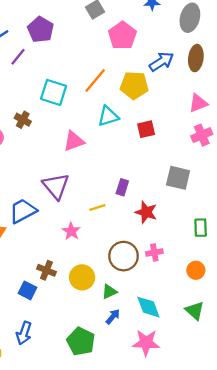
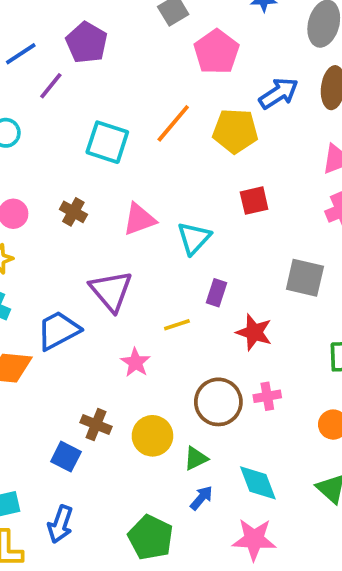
cyan triangle: (108, 116) -> (194, 238), moved, turned -30
brown cross: (23, 120) -> (73, 212), moved

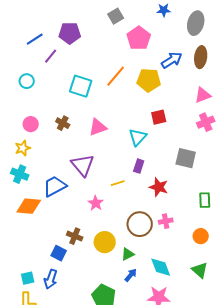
purple pentagon: (87, 42) -> (70, 33), turned -30
cyan triangle: (194, 238) -> (138, 137), moved
blue arrow: (60, 524) -> (51, 279), moved

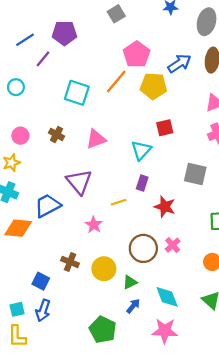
pink pentagon: (139, 38) -> (137, 54), moved
pink cross: (166, 221) -> (173, 245), turned -32
blue square: (59, 253) -> (41, 281), moved

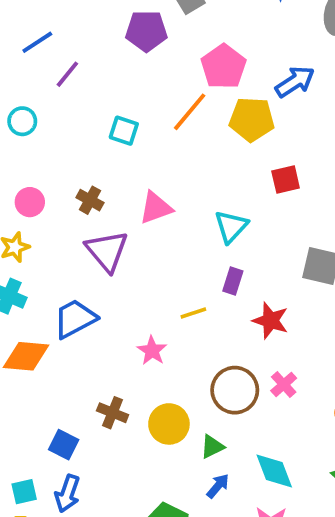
purple pentagon: (64, 33) -> (146, 31), moved
cyan square: (77, 93) -> (124, 131), size x0.7
red square: (165, 128) -> (286, 180), moved
purple triangle: (79, 182) -> (107, 251), moved

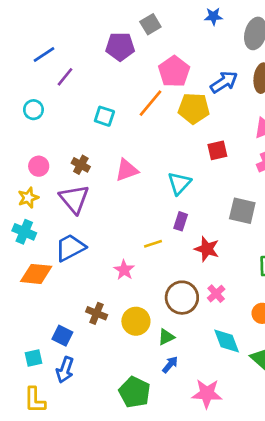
purple triangle: (107, 251) -> (74, 199), moved
cyan diamond: (274, 471) -> (227, 341), moved
cyan square: (24, 492) -> (33, 358), moved

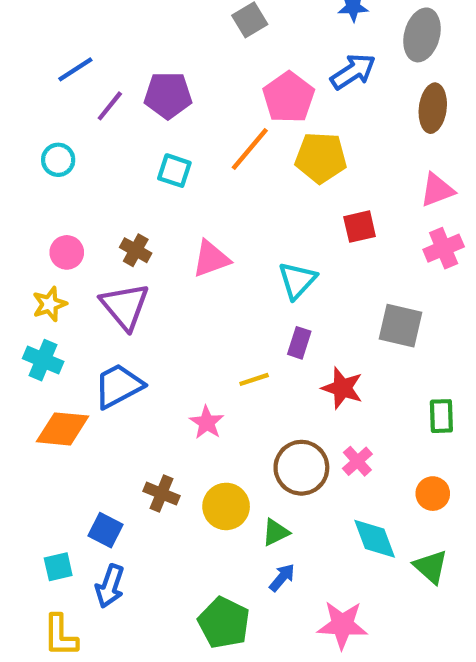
purple pentagon: (120, 47) -> (168, 95), moved
blue arrow: (224, 82) -> (353, 72), moved

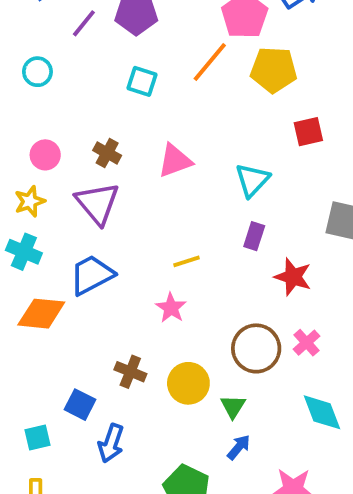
yellow line: (254, 379) -> (186, 261), moved
green triangle: (276, 532) -> (233, 407), turned -32
blue arrow: (110, 586) -> (111, 443), moved

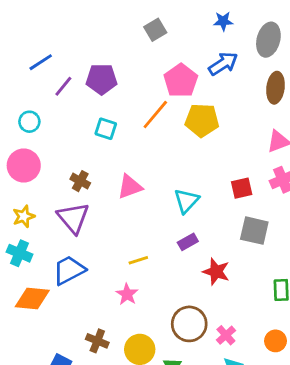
red square: (308, 132) -> (242, 188), moved
pink circle: (45, 155) -> (24, 165), moved, size x1.5
purple rectangle: (254, 236) -> (188, 242), turned 42
pink cross: (306, 343) -> (226, 335), moved

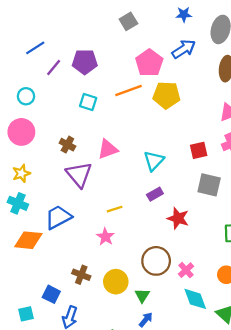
orange line: (155, 115) -> (128, 90), turned 30
purple triangle: (73, 218) -> (79, 175), moved

